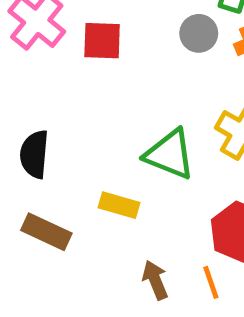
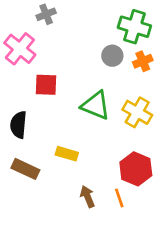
red square: (102, 41) -> (46, 85), moved
green triangle: (170, 154) -> (96, 105), moved

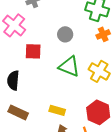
gray circle: (112, 56) -> (65, 34), moved
yellow rectangle: (67, 154) -> (57, 110), moved

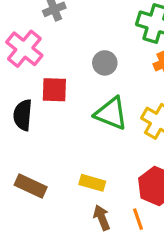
black semicircle: (13, 80) -> (23, 115), moved

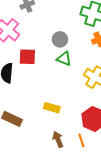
green triangle: (111, 113) -> (64, 59), moved, size x0.7
yellow rectangle: (92, 183) -> (52, 108), moved

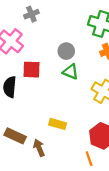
brown arrow: (58, 139) -> (39, 148), moved

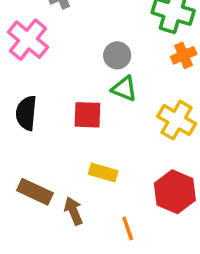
red square: (31, 70) -> (87, 115), moved
orange line: (89, 159) -> (128, 228), moved

